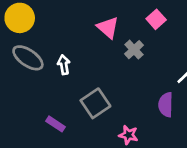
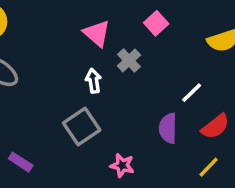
white arrow: (64, 65) -> (93, 81), moved
purple rectangle: (55, 124) -> (21, 162), moved

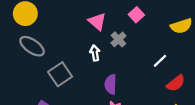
gray square: (82, 126) -> (60, 74), moved
purple semicircle: (168, 128) -> (111, 84), moved

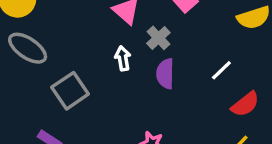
purple semicircle: (111, 84) -> (165, 74), moved

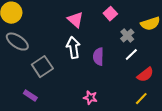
gray cross: (158, 38) -> (127, 36), moved
white arrow: (123, 58) -> (73, 48), size x1.5

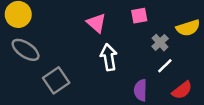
pink square: (110, 14) -> (139, 16), turned 32
white arrow: (73, 48) -> (109, 57), moved
purple semicircle: (98, 57) -> (140, 90), moved

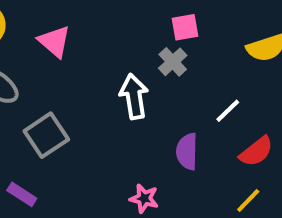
pink triangle: (96, 23) -> (54, 41), moved
gray cross: (160, 43) -> (173, 62), moved

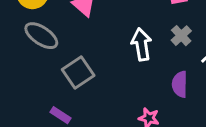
gray cross: (173, 62) -> (181, 36), moved

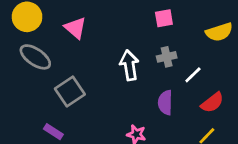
gray cross: (181, 36) -> (167, 57), turned 30

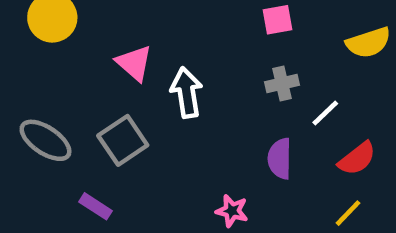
pink triangle: (75, 28) -> (134, 63), moved
gray ellipse: (35, 57) -> (45, 140), moved
white arrow: (129, 65) -> (186, 93), moved

